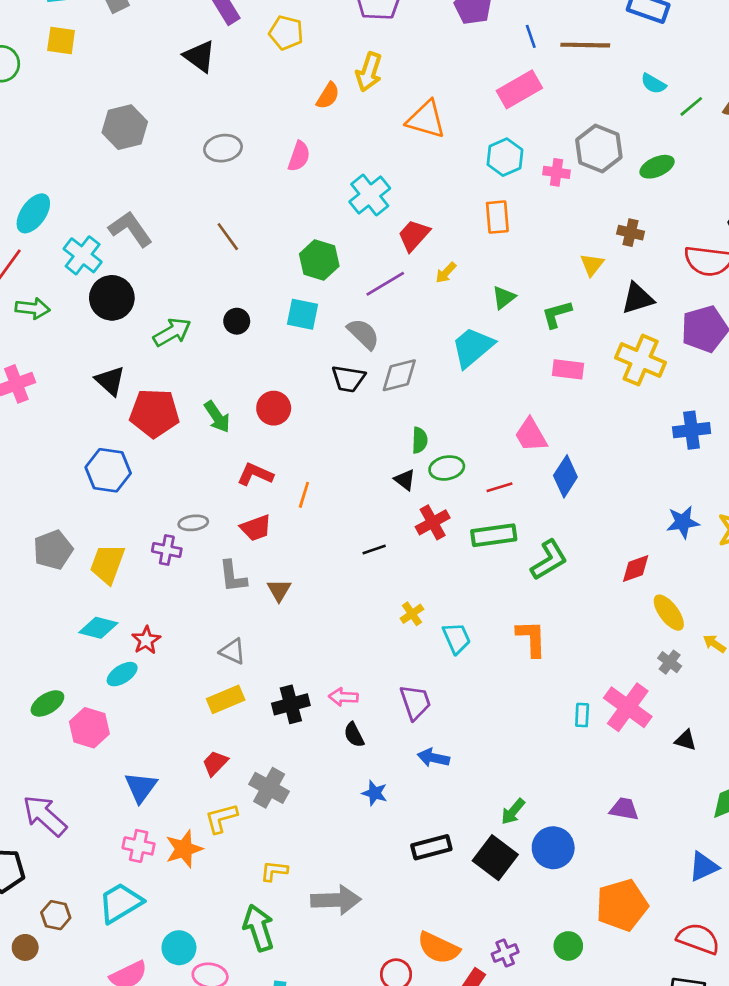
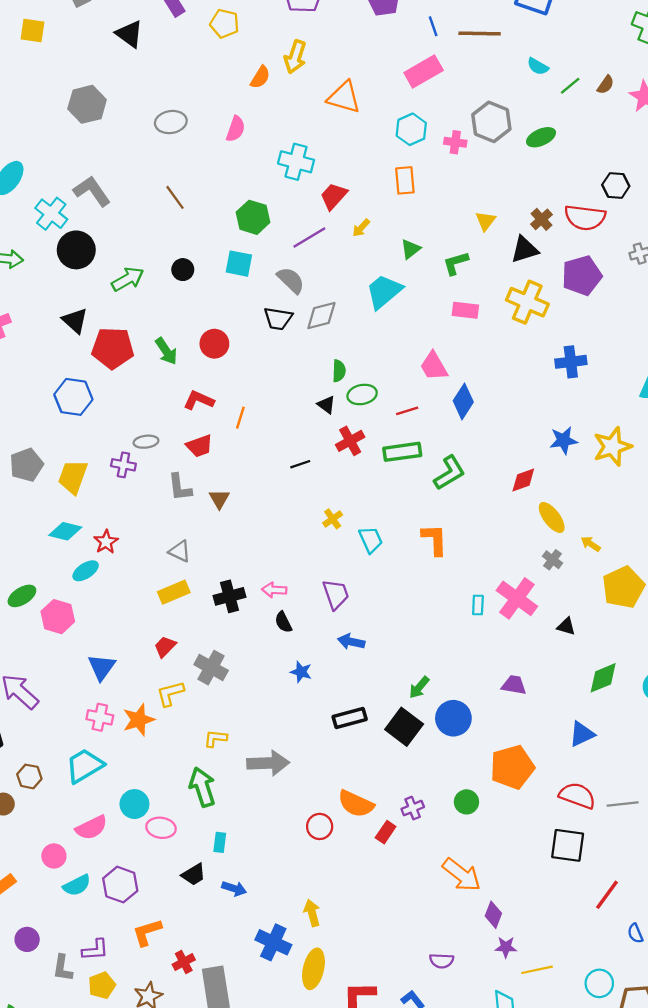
black triangle: (200, 56) -> (129, 34), moved
cyan cross: (370, 195) -> (296, 162), turned -36
brown cross: (631, 233) -> (542, 219), moved, turned 35

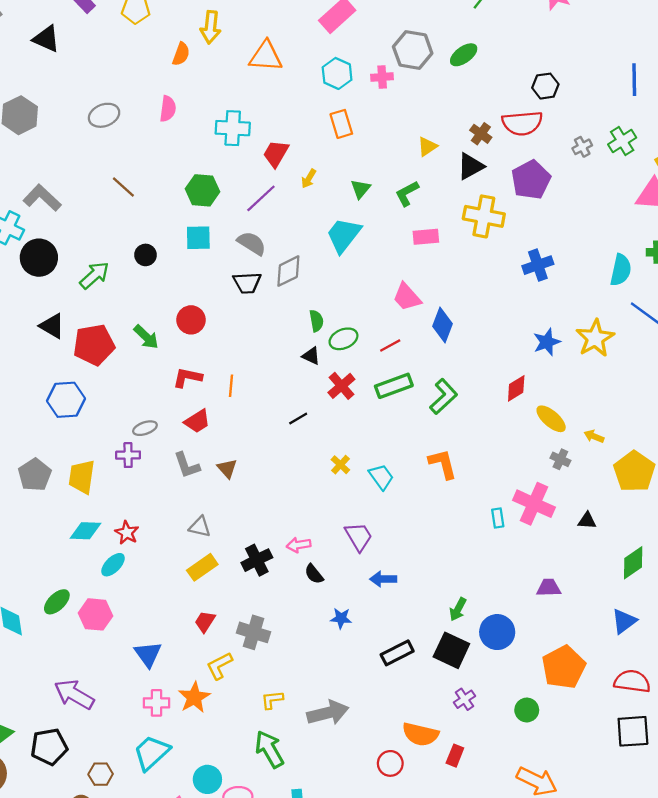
yellow triangle: (486, 221) -> (427, 147), turned 30
purple cross: (413, 808) -> (464, 699), moved

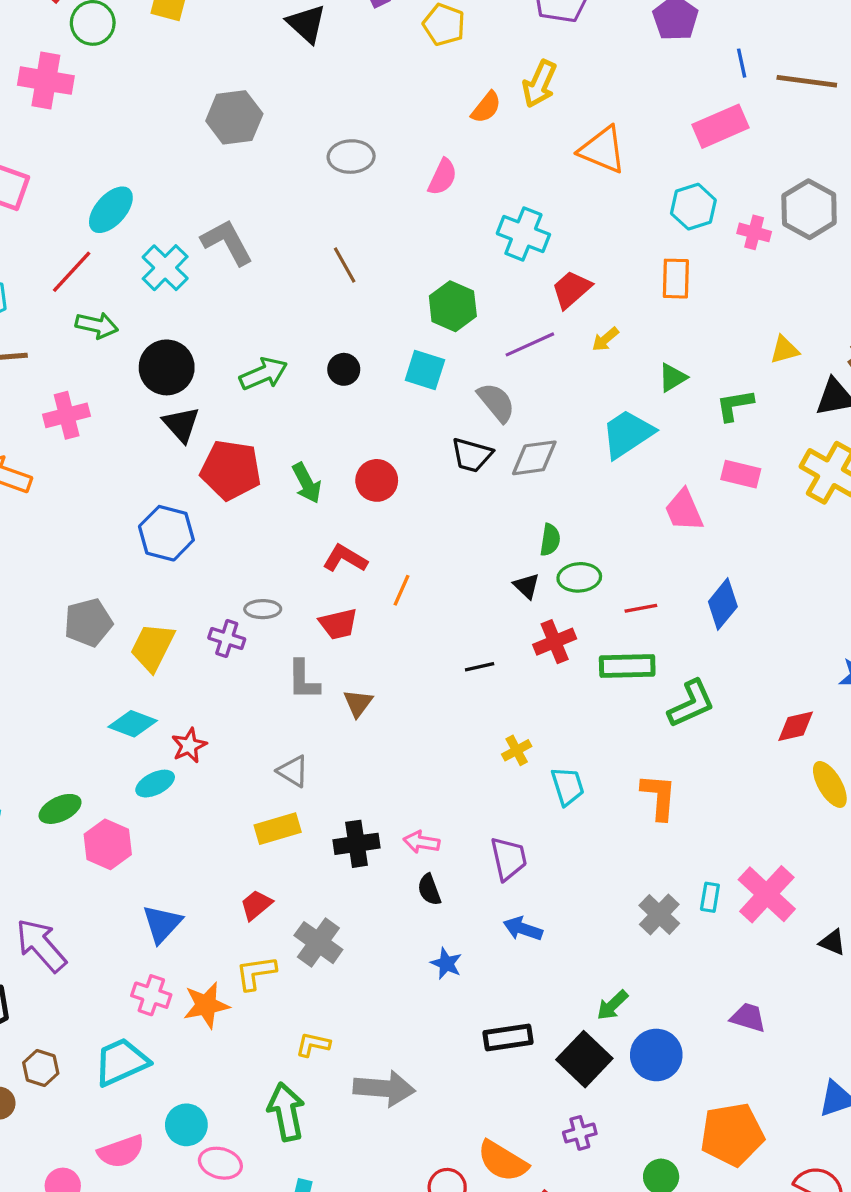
black circle: (39, 258) -> (167, 367), moved
pink trapezoid: (407, 297) -> (684, 510), moved
gray cross: (560, 459) -> (659, 914), moved, size x1.4

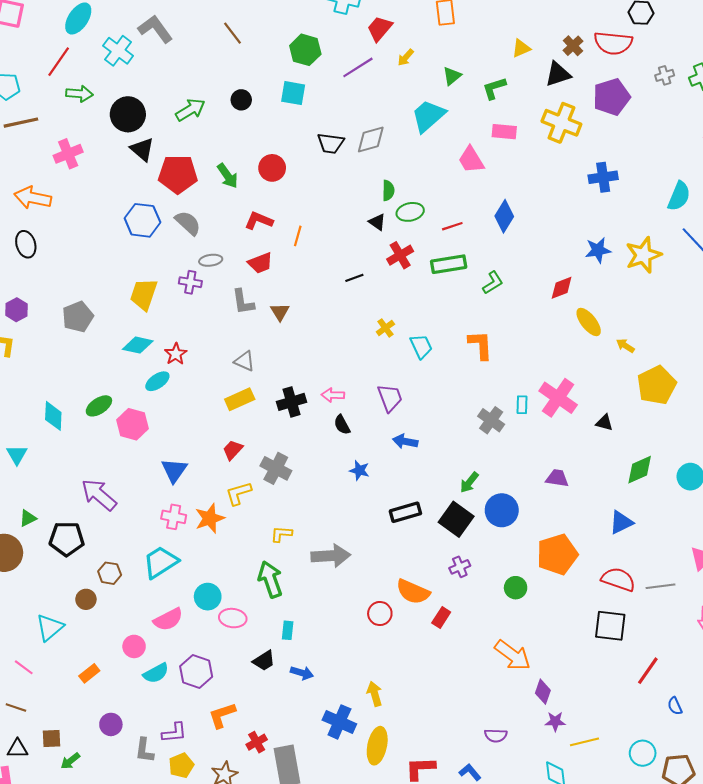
gray semicircle: (496, 402) -> (188, 223), moved
gray pentagon: (88, 623) -> (78, 317), moved
green L-shape: (691, 704) -> (493, 283), size x0.7

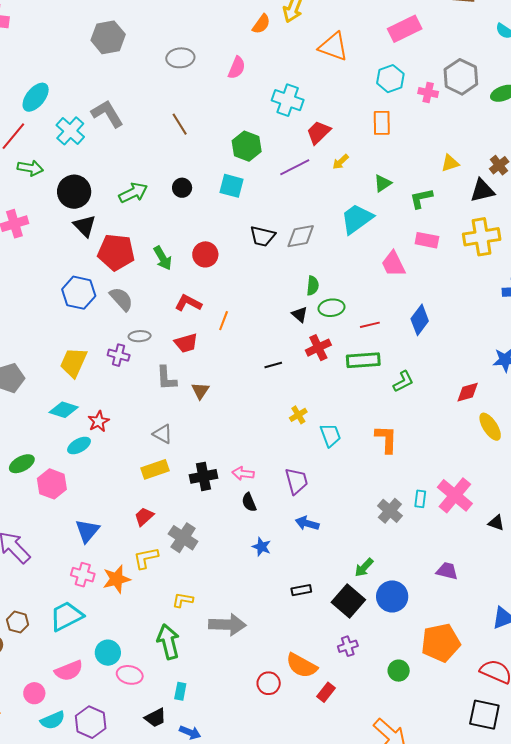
yellow cross: (561, 123) -> (482, 237), turned -36
black rectangle: (405, 512) -> (301, 590), size x0.7

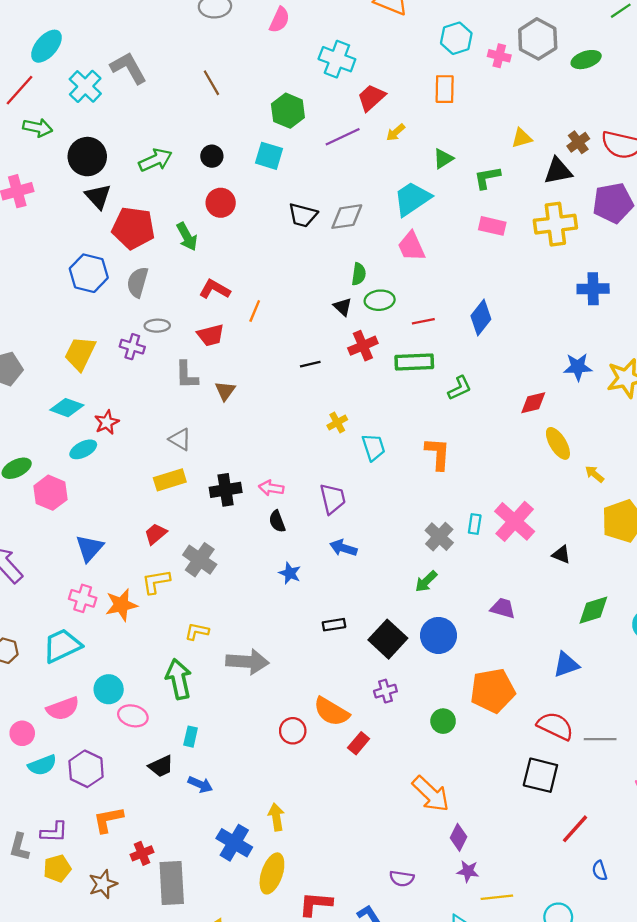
red circle: (205, 254) -> (221, 203), moved
pink trapezoid: (393, 264) -> (411, 246), moved
gray semicircle: (121, 299) -> (138, 282), turned -124
green arrow: (364, 567) -> (426, 581), moved

